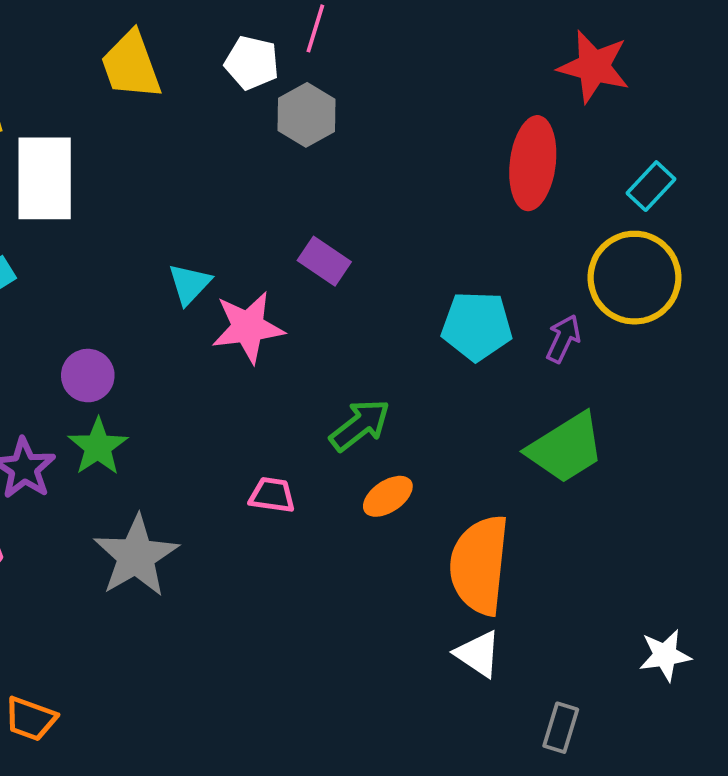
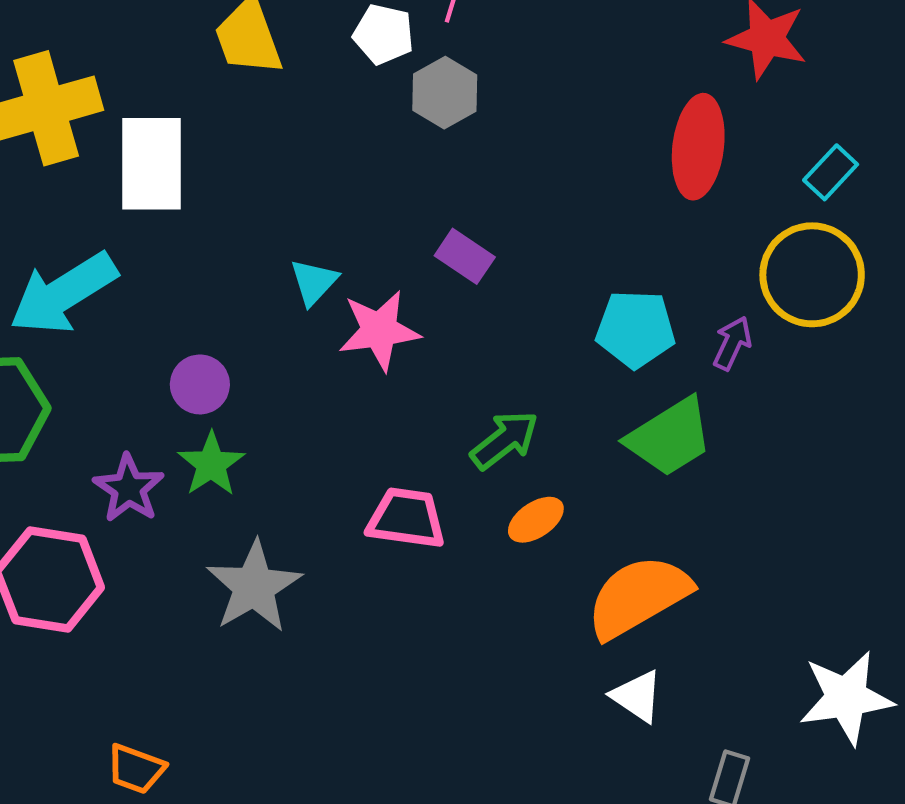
green trapezoid: (566, 448) -> (670, 437), moved
pink trapezoid: (272, 495) -> (406, 518), size x1.5
orange semicircle: (479, 565) -> (638, 597), turned 54
white star: (665, 655) -> (846, 698), size x1.6

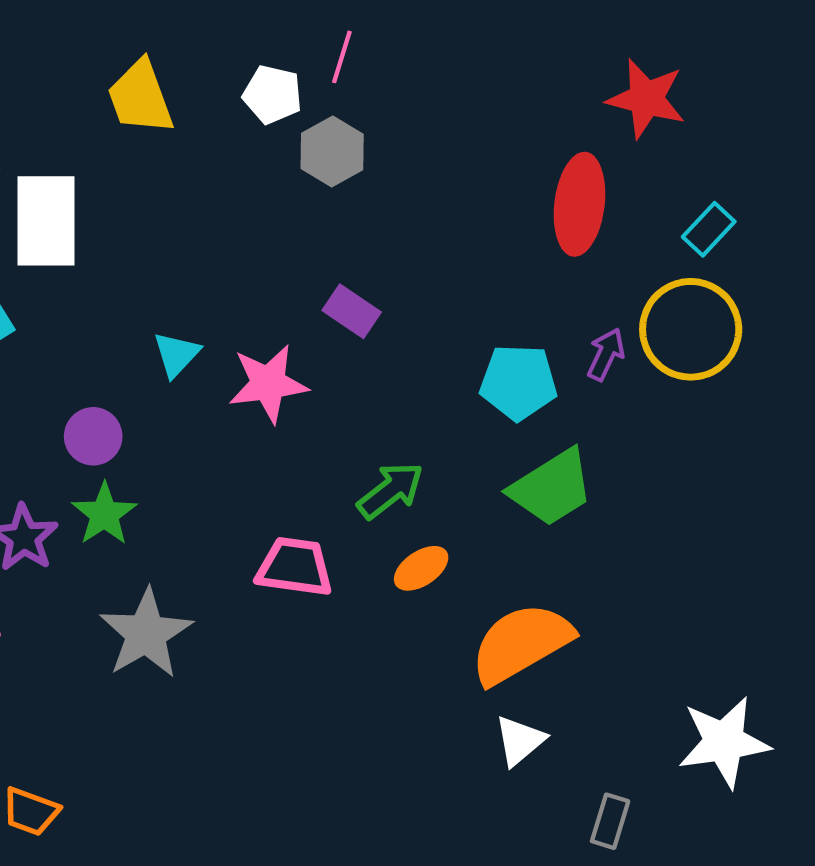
cyan triangle: (314, 282) -> (177, 354), moved
purple arrow: (732, 343) -> (606, 354), moved
white triangle: (637, 696) -> (520, 741), turned 46

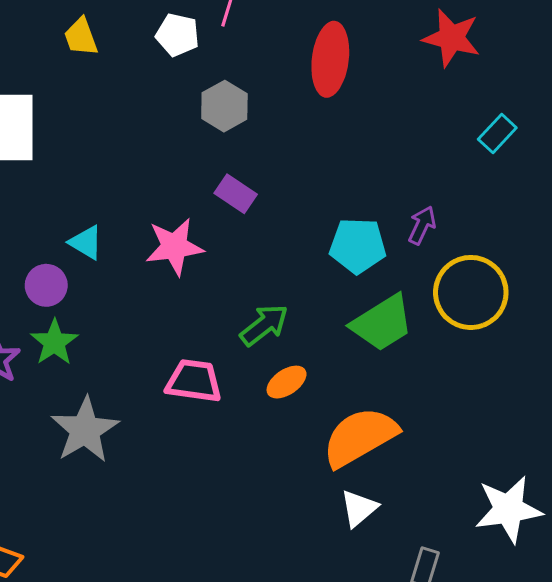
yellow trapezoid: (140, 97) -> (81, 37), size x0.7
gray hexagon: (332, 151) -> (224, 106), moved
red ellipse: (579, 204) -> (330, 59), moved
yellow circle: (691, 329) -> (471, 292), moved
cyan triangle: (177, 354) -> (86, 243), moved, turned -42

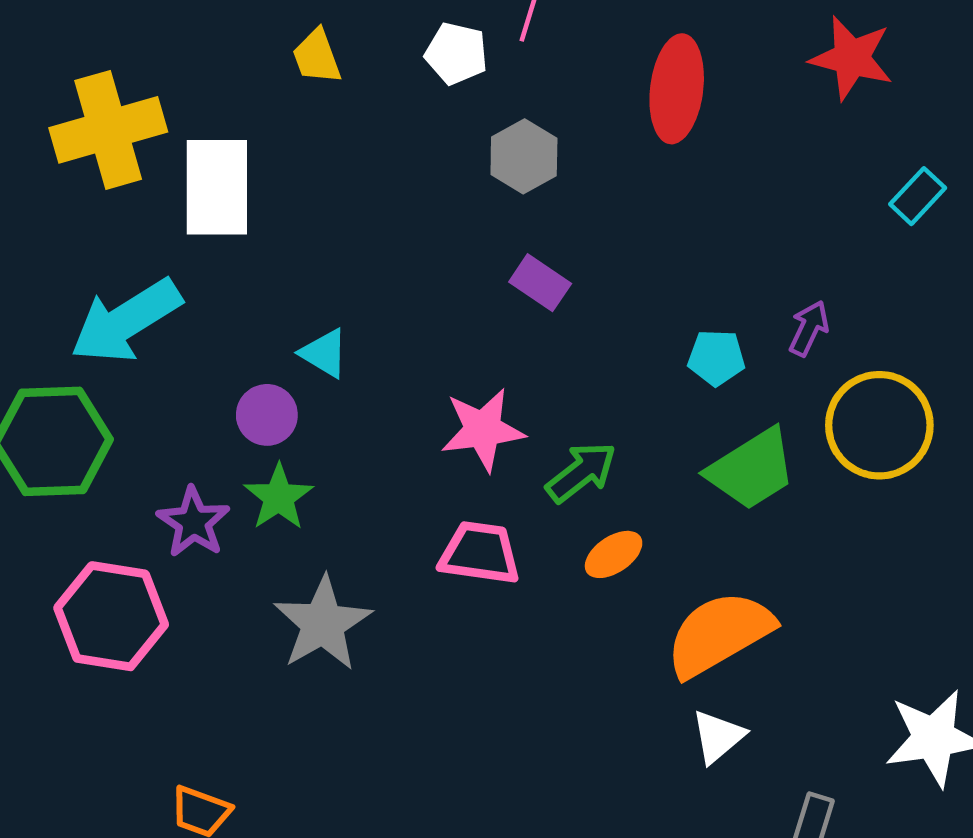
cyan pentagon: (358, 246) -> (716, 358), size x0.7
pink star: (175, 247) -> (483, 430), moved

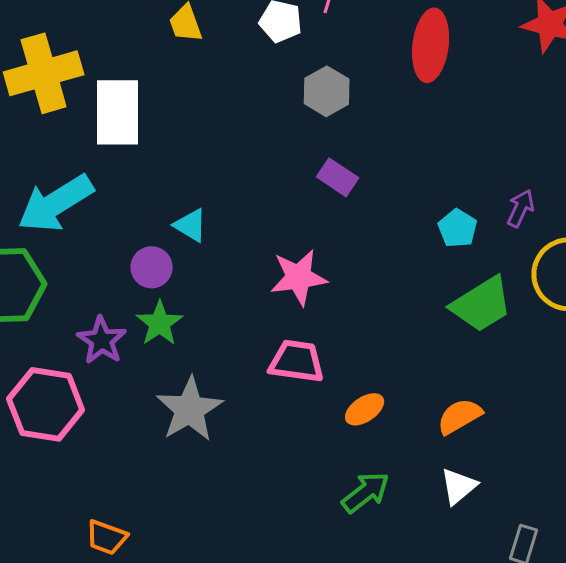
cyan pentagon: (716, 358) -> (458, 228), turned 30
green arrow: (581, 472) -> (366, 492), moved
orange ellipse: (614, 554) -> (365, 409), moved
orange semicircle: (719, 634) -> (460, 416), size x0.6

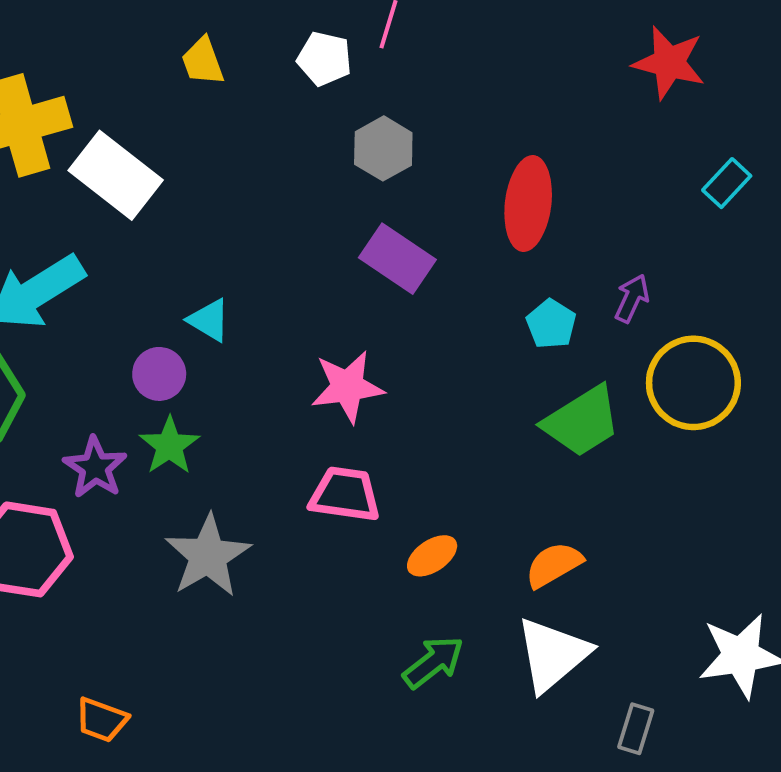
red ellipse: (431, 45) -> (528, 204), moved
white rectangle: (118, 112) -> (116, 175), turned -52
purple rectangle: (338, 177) -> (397, 259), size x1.4
white triangle: (459, 486) -> (552, 654), size x1.6

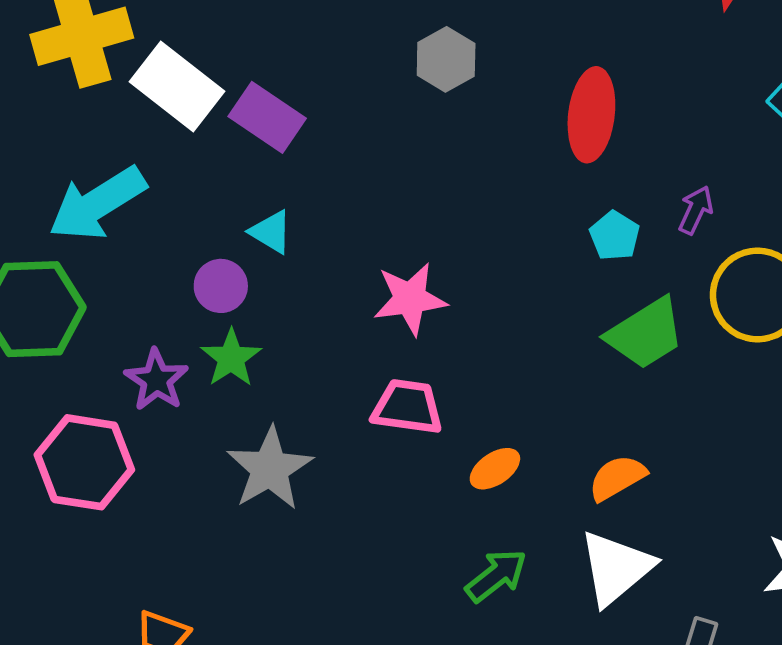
purple rectangle: (397, 259) -> (267, 117), moved

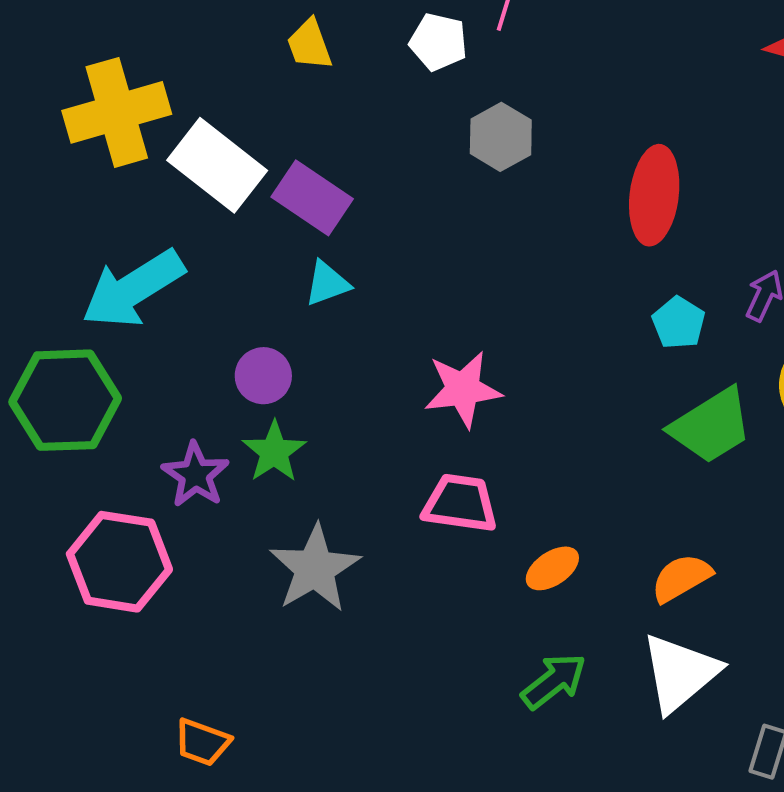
cyan triangle: (271, 232) -> (327, 283), moved, turned -51

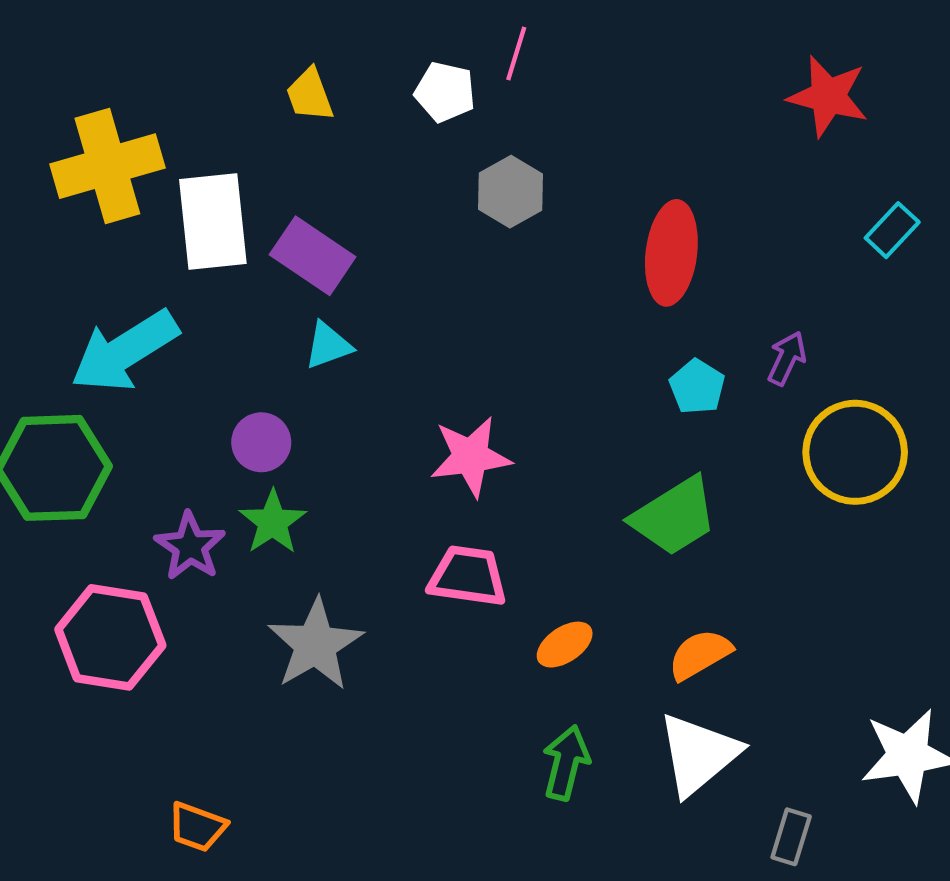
white rectangle: (217, 165) -> (213, 222), turned 46
green trapezoid: (711, 426) -> (674, 516), moved
green arrow: (554, 681) -> (566, 763), turned -38

